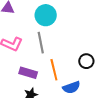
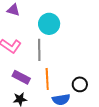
black circle: (86, 61) -> (80, 84), moved

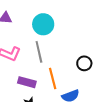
black circle: (80, 84) -> (84, 63), moved

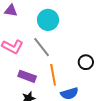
gray line: (39, 52) -> (42, 47), turned -30

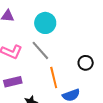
purple rectangle: (27, 76) -> (13, 82), moved, turned -30

